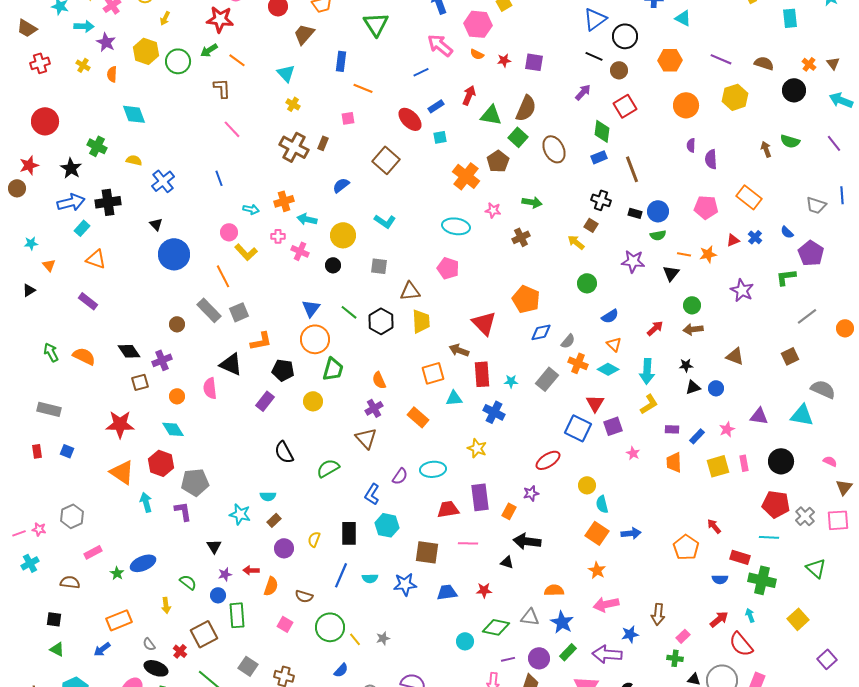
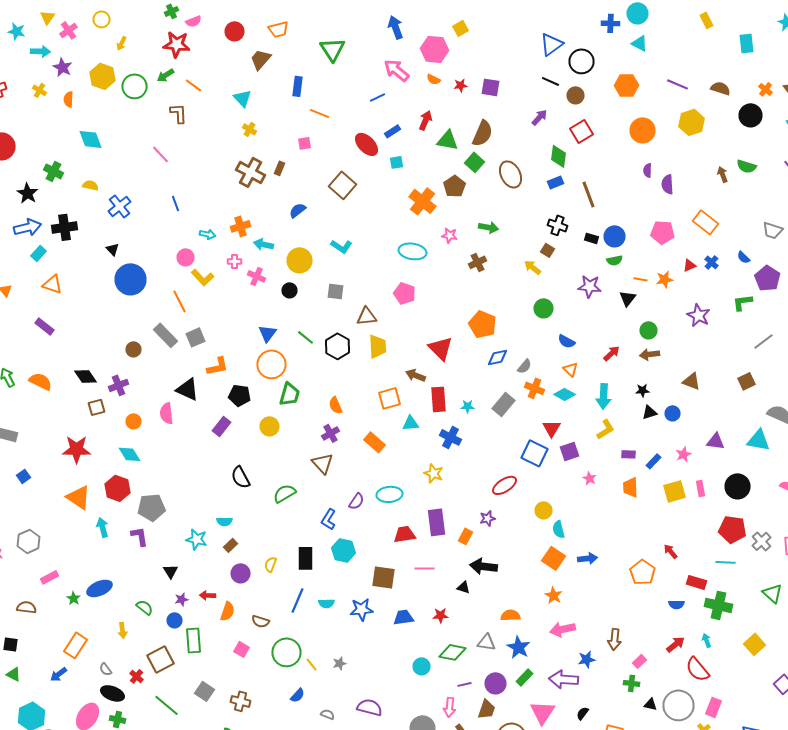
pink line: (232, 129) -> (160, 154), moved
blue semicircle: (610, 316) -> (566, 341), turned 60
blue square: (67, 451) -> (24, 476), turned 32
orange rectangle: (119, 620) -> (76, 645), turned -35

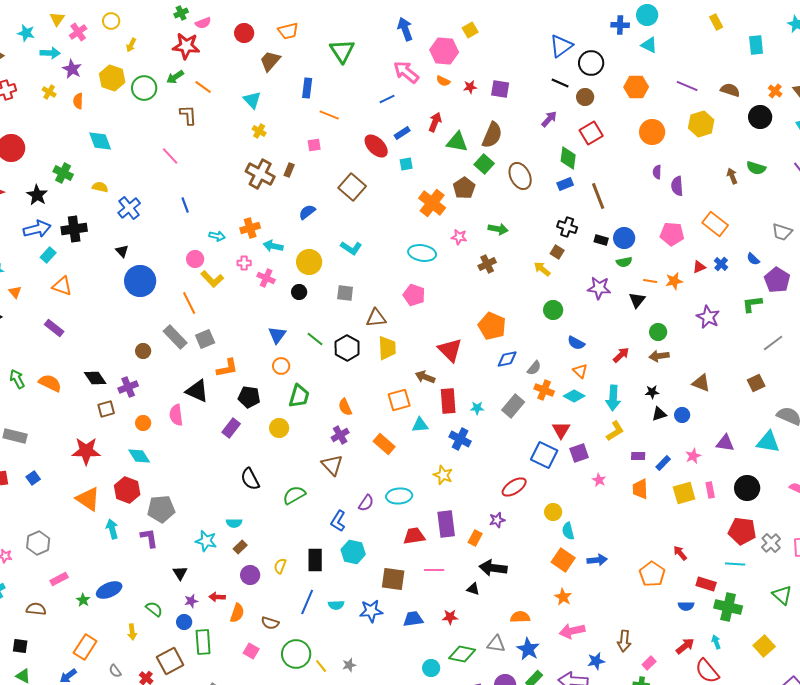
orange circle: (272, 364) -> (281, 366), size x0.6

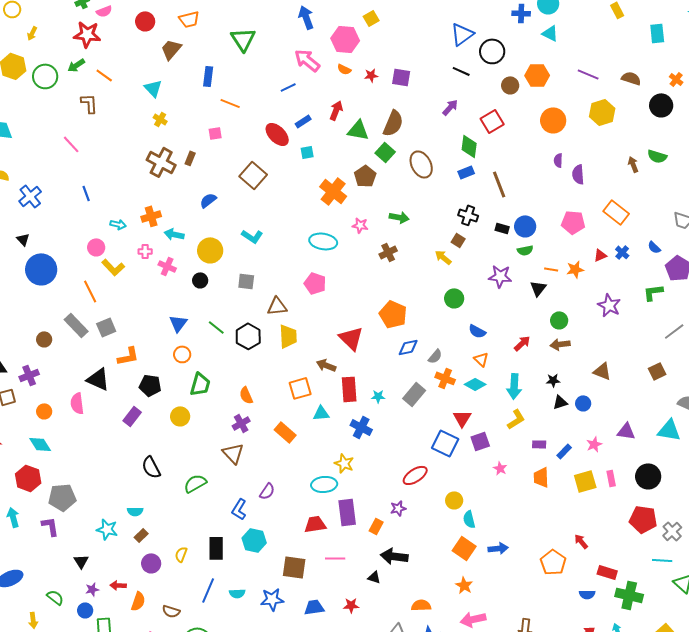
brown circle: (585, 97) -> (510, 85), moved
cyan ellipse: (399, 496) -> (324, 484), moved
cyan line: (735, 564) -> (662, 560), moved

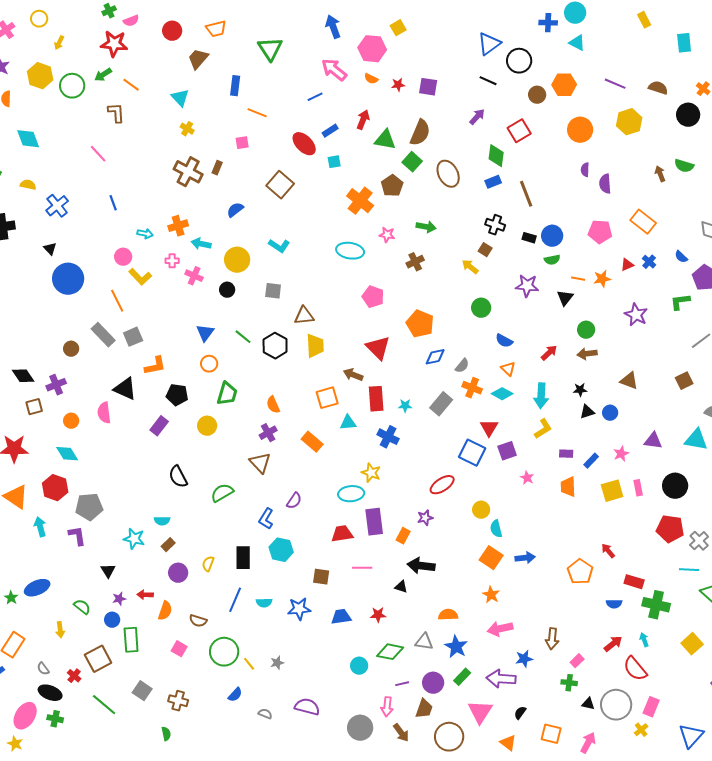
pink pentagon: (315, 283) -> (373, 297), moved
brown square: (294, 567) -> (321, 577), size x0.7

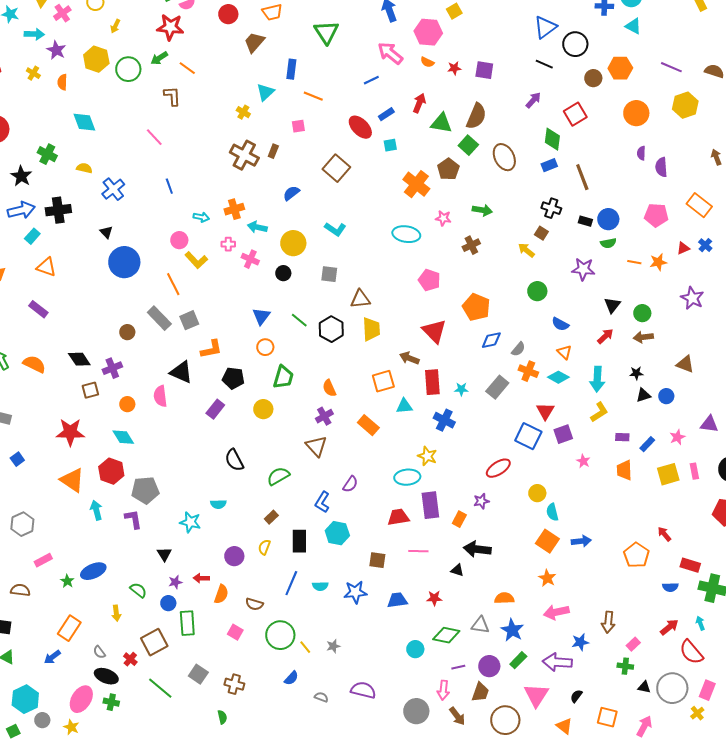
cyan triangle: (180, 98) -> (265, 92), moved, turned 30
black triangle: (565, 298) -> (612, 305), moved
brown rectangle: (168, 545) -> (271, 517), moved

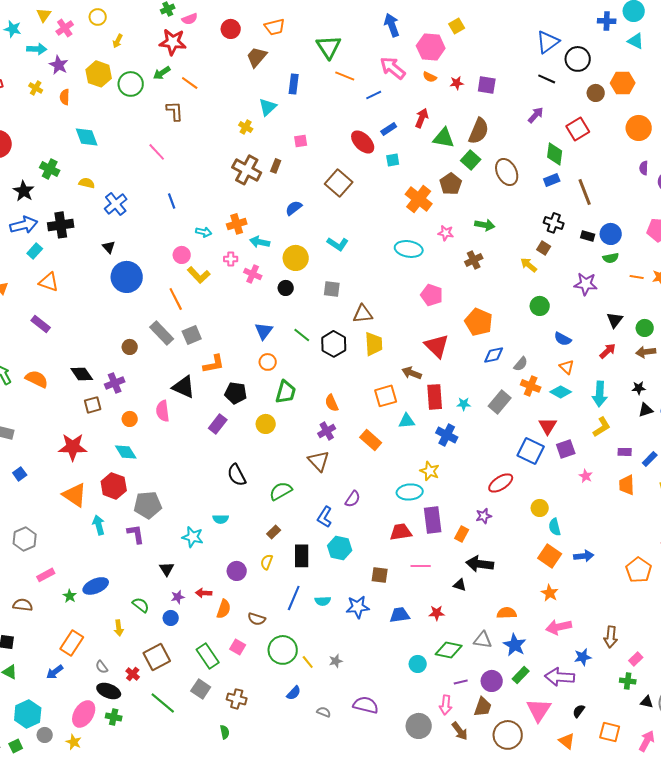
orange line: (313, 96) -> (345, 76), moved
green rectangle: (187, 623) -> (208, 656), moved, turned -30

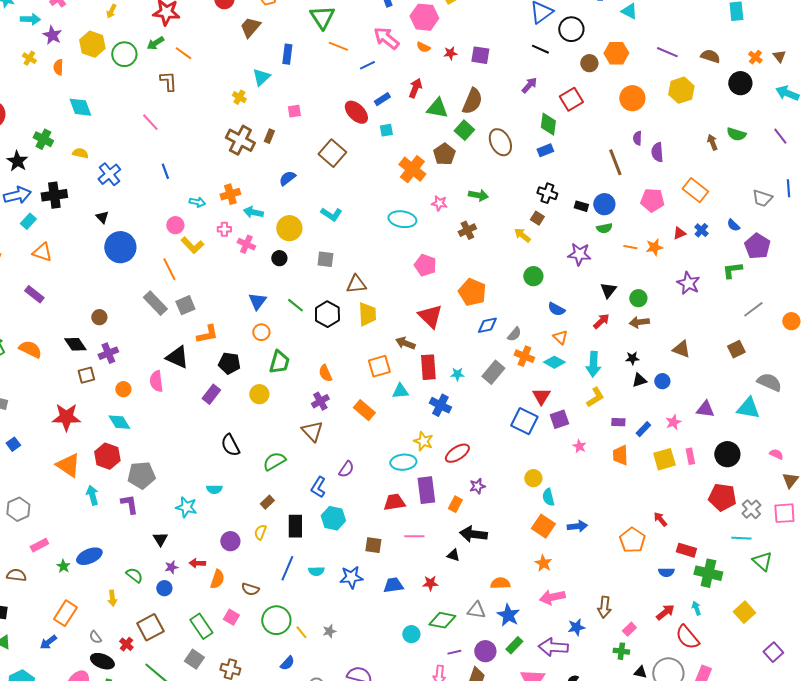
brown line: (585, 192) -> (615, 162), moved
brown circle: (130, 347) -> (99, 317), moved
red ellipse: (501, 483) -> (457, 453), moved

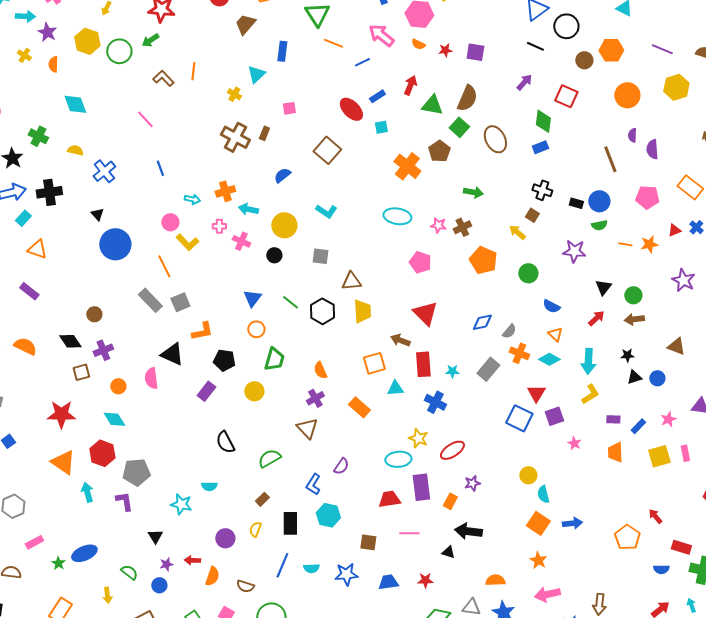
orange line: (183, 53) -> (193, 71), moved, turned 60
brown L-shape: (168, 81) -> (163, 78), turned -40
red square: (571, 99) -> (566, 96), turned -35
pink star: (439, 203) -> (438, 225), moved
orange pentagon: (472, 292) -> (483, 260), moved

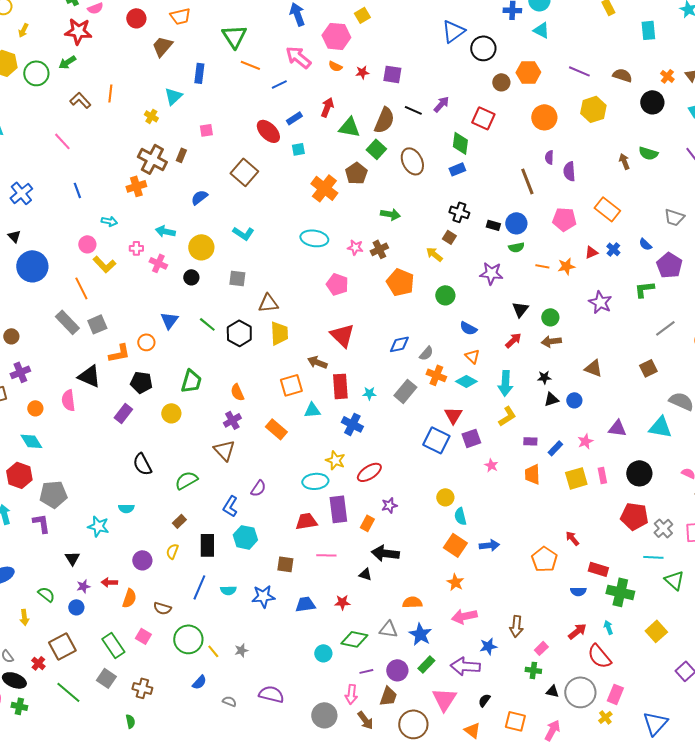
black line: (535, 46) -> (413, 110), moved
orange cross: (225, 191) -> (136, 186), moved
orange circle: (256, 329) -> (146, 342), moved

